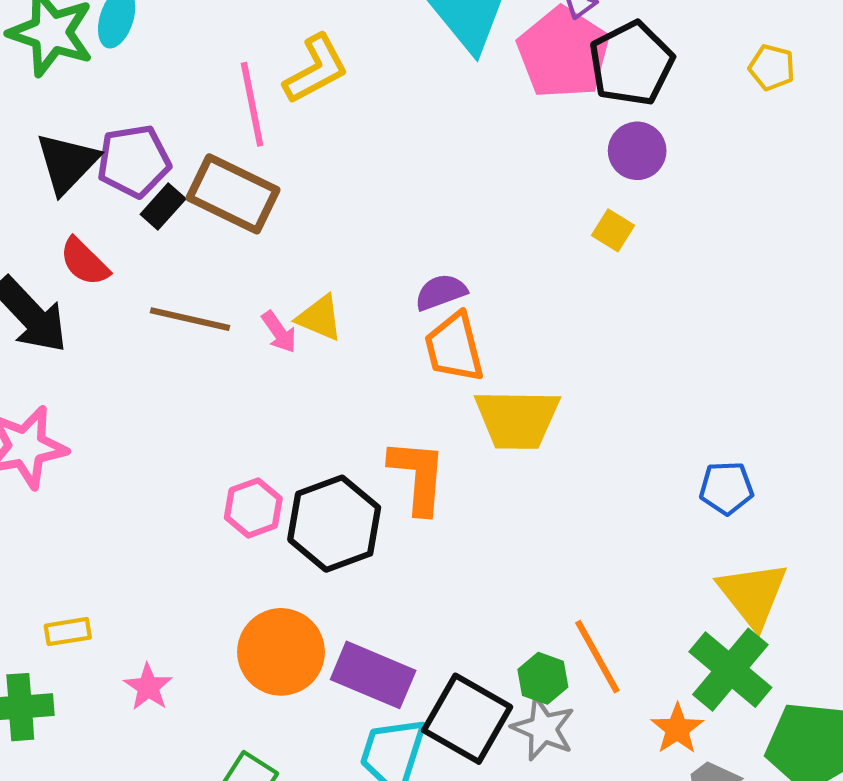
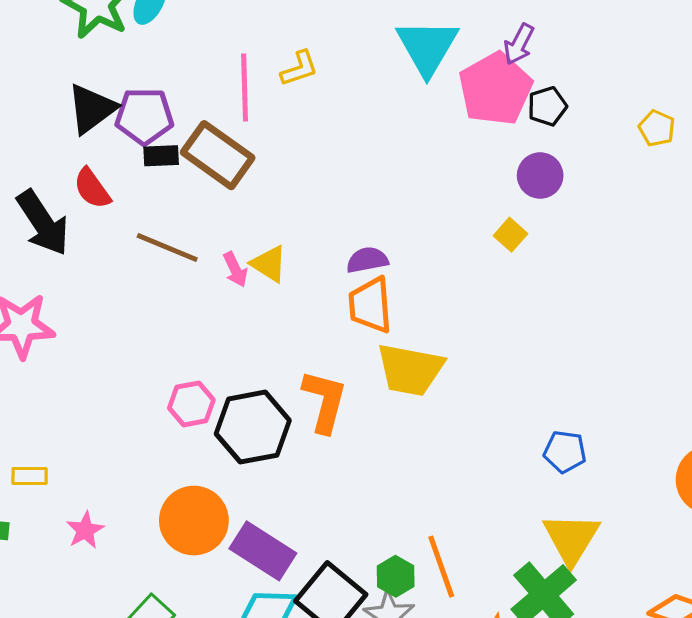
black pentagon: (631, 63) -> (547, 106), size x0.6
yellow L-shape: (316, 69) -> (299, 68), size x0.7
black rectangle: (163, 207) -> (161, 156), turned 36

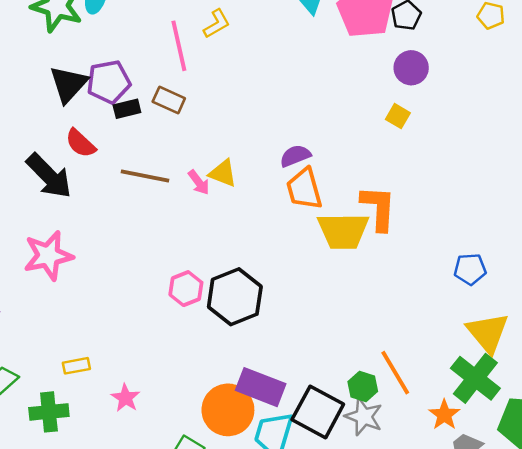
brown rectangle: (218, 155) -> (169, 100), size x0.6
orange L-shape: (325, 401) -> (378, 208), moved
orange circle: (194, 521) -> (228, 410), moved

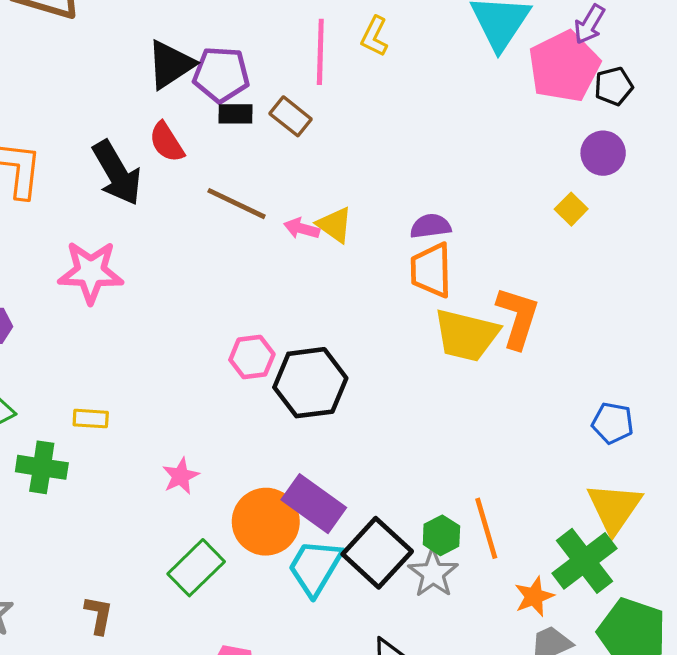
yellow L-shape: (217, 24) -> (374, 36), turned 132
pink arrow: (199, 182) -> (302, 228), turned 128
pink star: (126, 398) -> (181, 476), moved

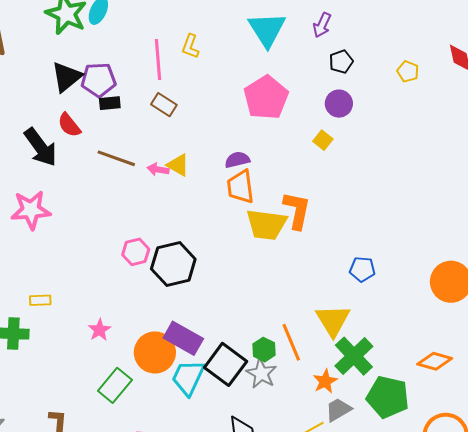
pink pentagon: (564, 67) -> (266, 97), moved
brown rectangle: (291, 116) -> (164, 105), moved
yellow triangle: (614, 508) -> (333, 320), moved

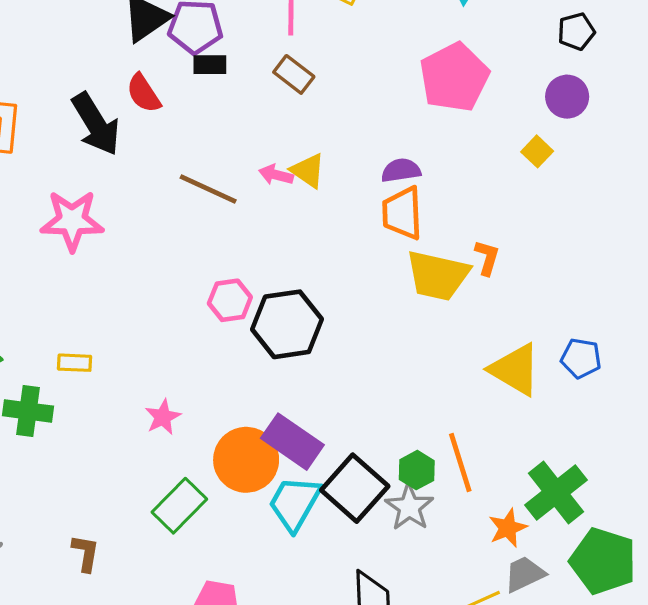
brown line: (116, 158) -> (208, 189), moved
orange L-shape: (297, 210) -> (487, 258), size x0.6
yellow triangle: (333, 320) -> (515, 370), moved, turned -33

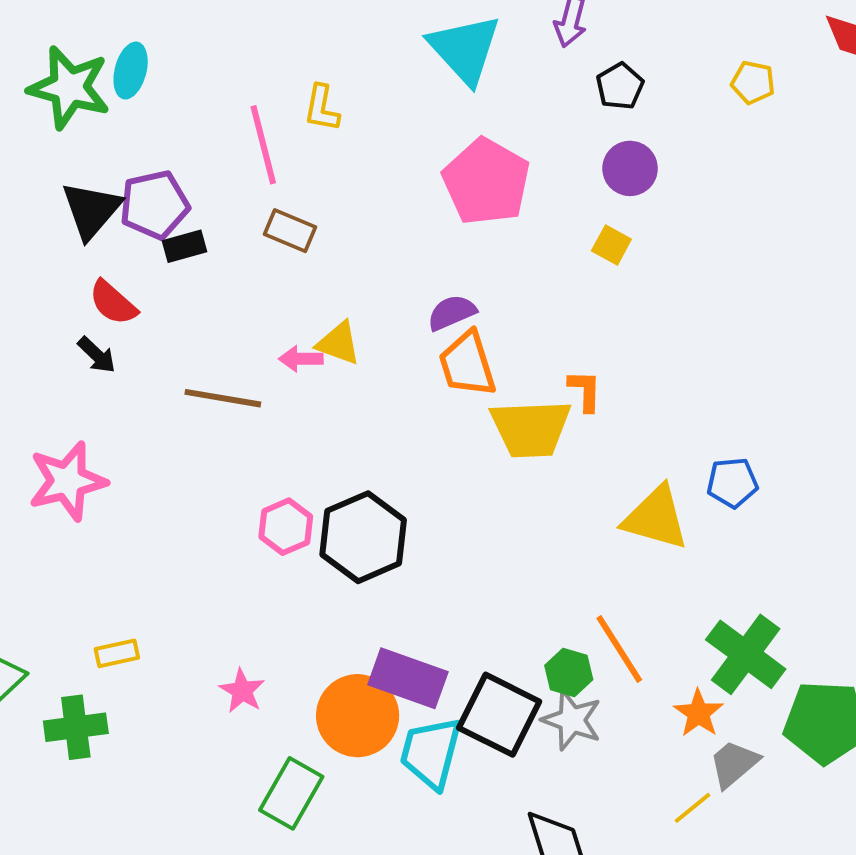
black arrow: (96, 124) -> (97, 355), moved, size x0.5

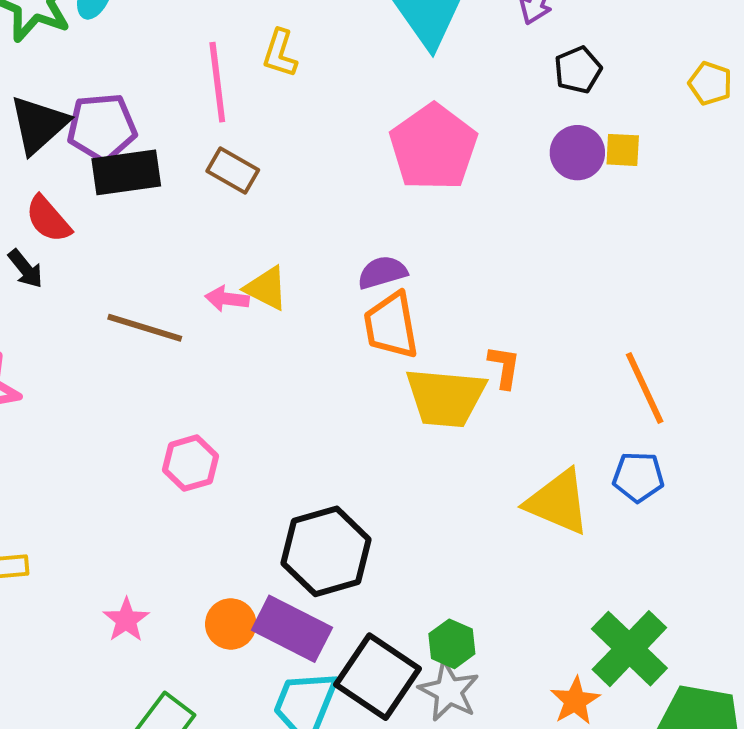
yellow square: (611, 245) -> (623, 150), moved, turned -33
black rectangle: (184, 246) -> (126, 172), size x1.6
black hexagon: (363, 537) -> (326, 551), moved
orange line: (619, 649) -> (645, 388), moved
orange circle: (358, 716) -> (231, 624), moved, size x0.6

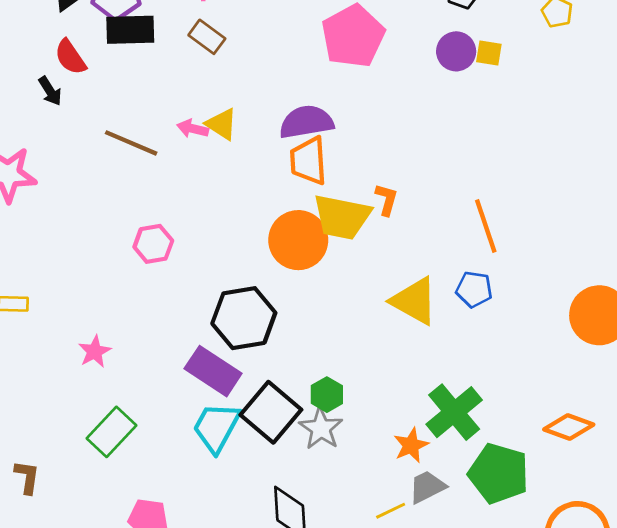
purple semicircle: (382, 272) -> (306, 122), size x1.5
orange circle: (231, 624) -> (298, 240), moved, size x1.6

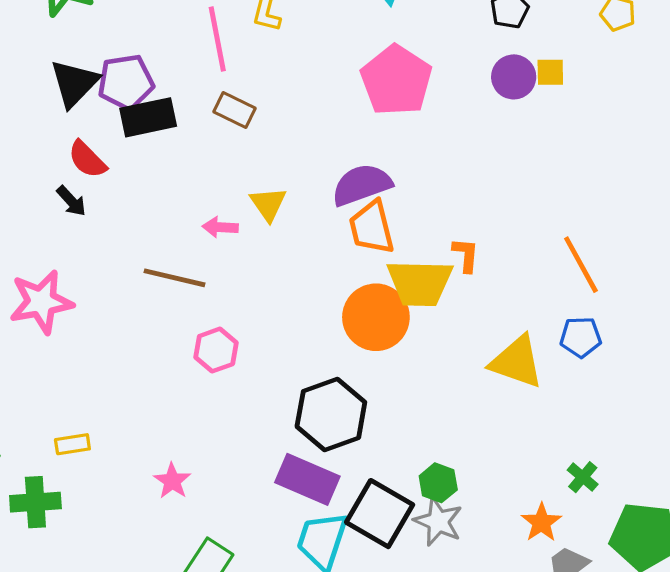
yellow triangle: (222, 124) -> (268, 204), turned 32
pink arrow: (193, 129) -> (220, 227), moved
brown line: (131, 143) -> (174, 278), moved
green cross: (454, 412) -> (583, 477), size x0.5

